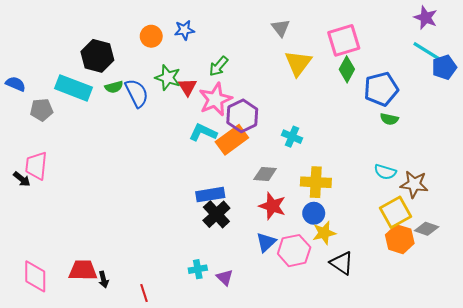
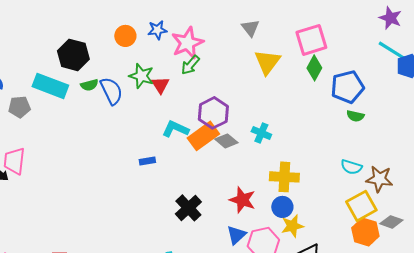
pink star: (215, 99) -> (187, 43), moved
gray diamond: (265, 174) -> (226, 141), moved, turned 35
blue rectangle: (210, 195) -> (147, 161), moved, size x0.6

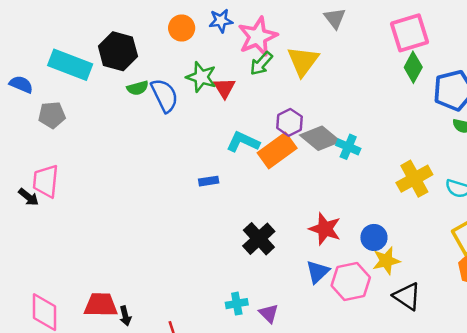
yellow triangle: (267, 62) -> (303, 61), moved
cyan rectangle: (50, 86) -> (70, 65), moved
purple hexagon: (213, 113) -> (289, 122), size x0.7
gray diamond: (226, 141) -> (320, 138), moved, size x1.4
yellow cross: (284, 177) -> (414, 179), moved, turned -32

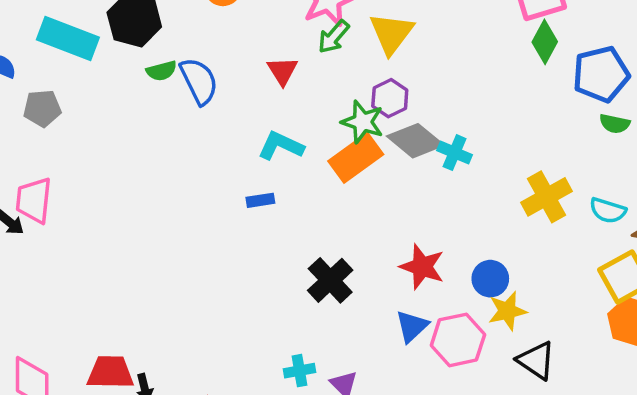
green star: (201, 77) -> (363, 122), moved
purple hexagon: (289, 122) -> (390, 98), moved
cyan L-shape: (243, 142) -> (281, 146), moved

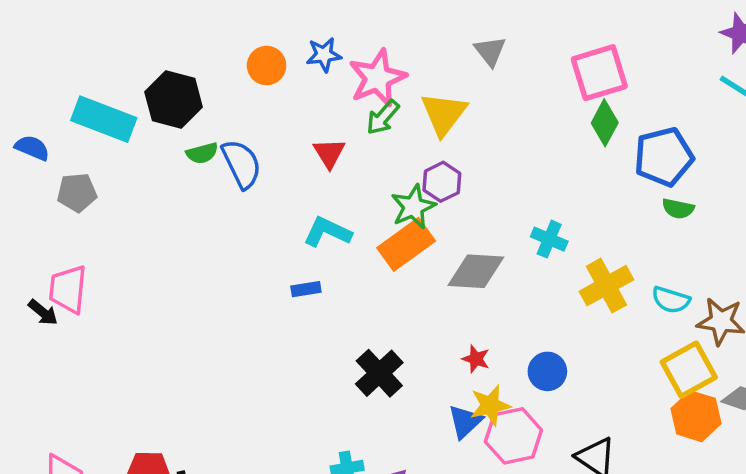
green star: (363, 122) -> (413, 207), turned 30
gray diamond: (415, 141) -> (476, 271), moved, turned -36
cyan cross: (455, 153) -> (549, 239), moved
red star: (422, 267) -> (476, 359), size x0.6
yellow star: (507, 311) -> (490, 405), moved

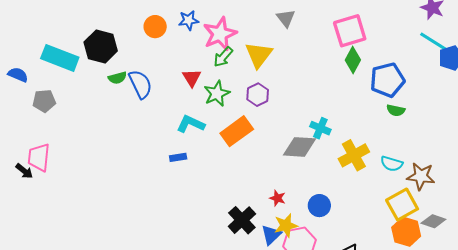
green star: (413, 207) -> (217, 94), moved
gray diamond: (476, 271) -> (299, 147), moved
black cross: (379, 373) -> (242, 220), moved

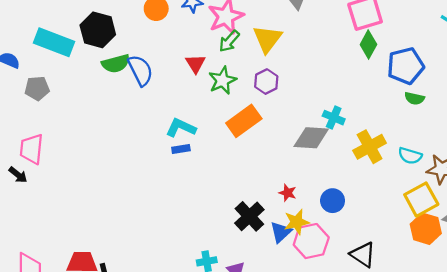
green semicircle: (117, 78) -> (116, 64), size x1.4
cyan L-shape: (191, 124) -> (181, 128), moved
black arrow: (24, 171) -> (18, 175), moved

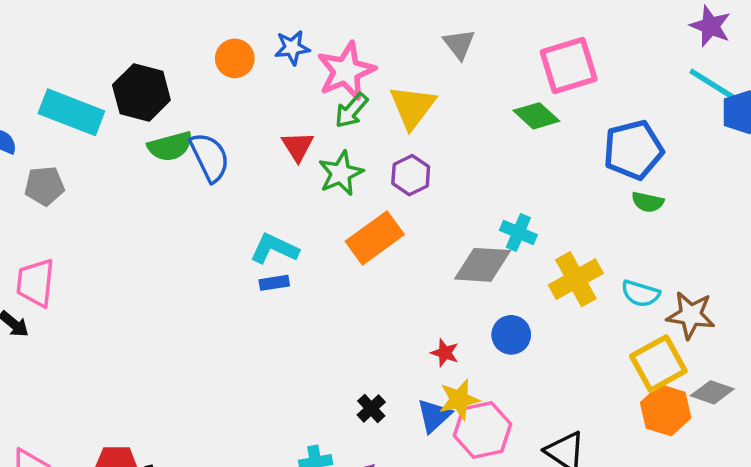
green diamond: (368, 45) -> (536, 116), moved, turned -76
blue circle: (333, 201) -> (511, 335), moved
black cross: (249, 216) -> (371, 408), moved, size x0.6

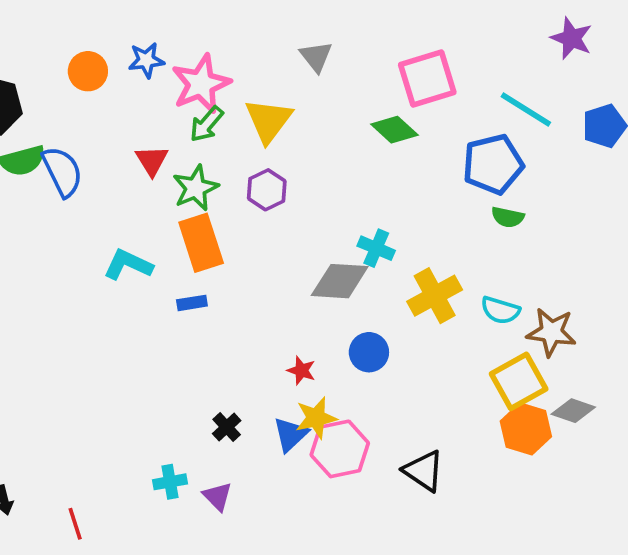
cyan line: (714, 85) -> (526, 109), moved
orange rectangle: (375, 238) -> (201, 243), moved, turned -72
blue rectangle: (274, 283) -> (192, 303), moved

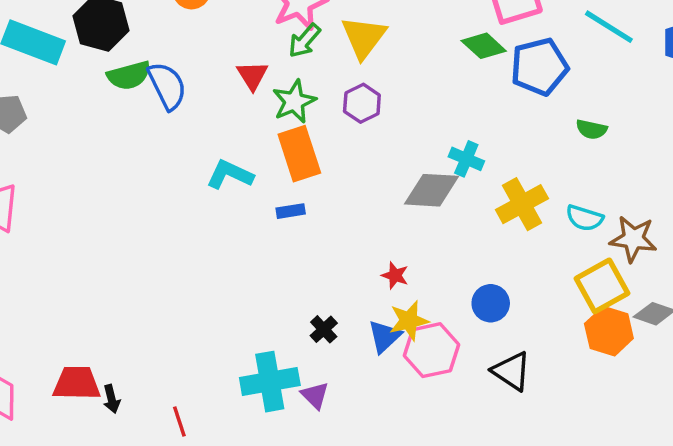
blue pentagon: (493, 164) -> (539, 67), moved
blue circle: (369, 352) -> (491, 303), moved
cyan cross: (170, 482) -> (270, 382), size x1.8

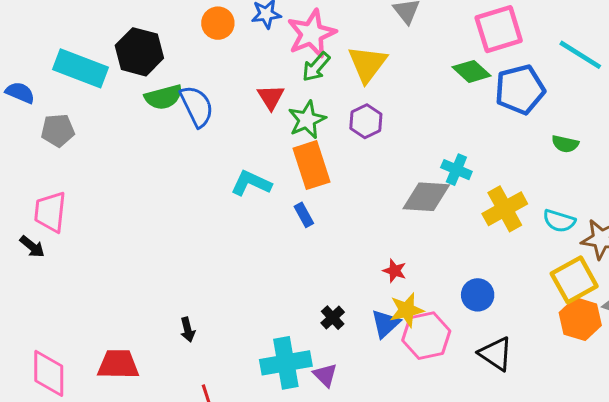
blue rectangle: (291, 211) -> (304, 215), turned 70
black arrow: (111, 399) -> (188, 330), moved

